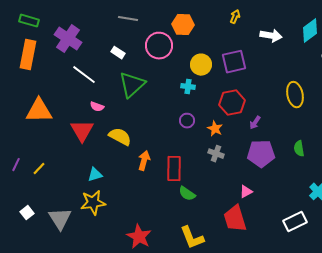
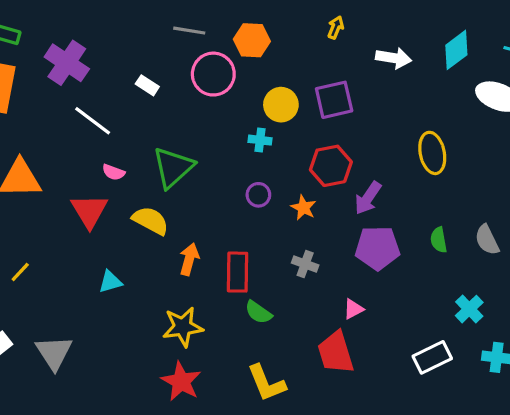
gray line: (128, 19) -> (189, 31), moved
green triangle: (132, 85) -> (173, 167), moved
purple arrow: (255, 123) -> (368, 198), size x1.5
gray cross: (216, 154) -> (305, 264), moved
yellow star: (93, 203) -> (183, 327), moved

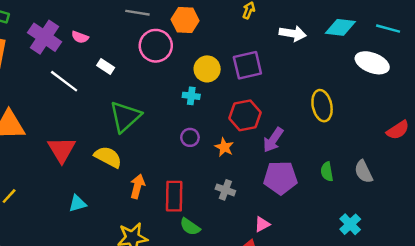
cyan diamond: (456, 50) -> (340, 27), turned 44
white rectangle: (147, 85) -> (106, 66), moved
pink semicircle: (114, 172) -> (80, 37), moved

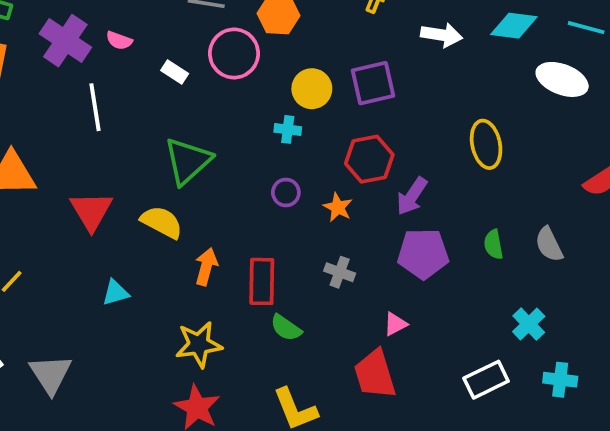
white rectangle: (106, 66) -> (175, 72), moved
white line: (64, 81) -> (95, 107), turned 44

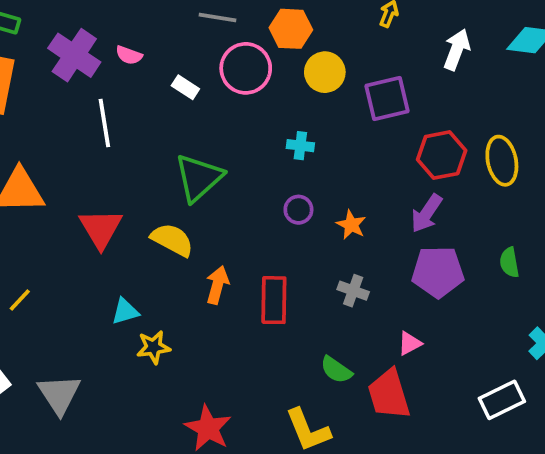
white arrow: (442, 35) -> (457, 50), turned -78
yellow circle: (312, 89) -> (325, 72), moved
red hexagon: (369, 159) -> (442, 155), moved
green semicircle: (286, 328) -> (336, 370), moved
yellow star: (199, 344) -> (153, 347), moved, size x0.7

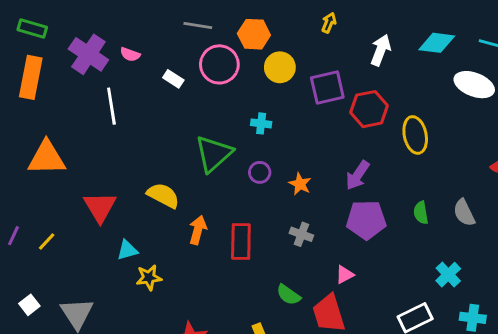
red hexagon: (442, 155) -> (369, 109), moved
green triangle: (199, 178) -> (214, 154), moved
red triangle: (101, 228) -> (100, 207), moved

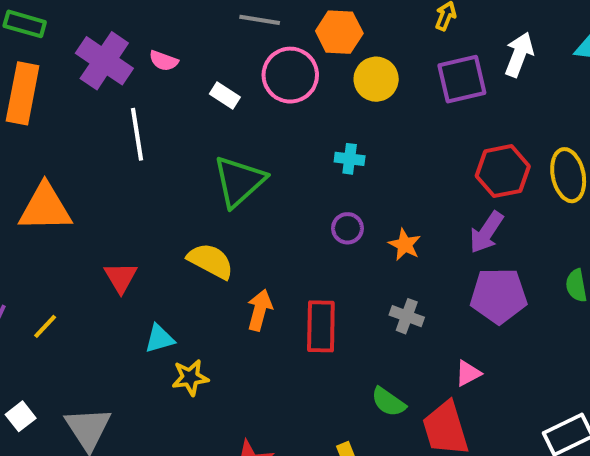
purple square: (327, 87) -> (462, 79), moved
red hexagon: (369, 109) -> (503, 171), moved
green triangle: (214, 154) -> (239, 181), moved
red triangle: (100, 207) -> (121, 277), size x0.7

